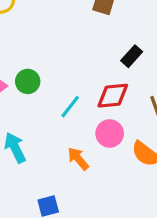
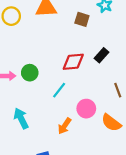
red diamond: (113, 96) -> (73, 62), moved
orange arrow: (78, 159) -> (65, 126), turned -105

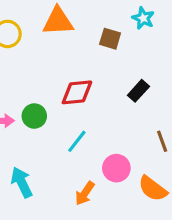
red diamond: (73, 62) -> (77, 92), moved

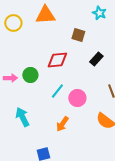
brown square: (110, 39) -> (78, 35), moved
pink circle: (116, 168) -> (77, 98), moved

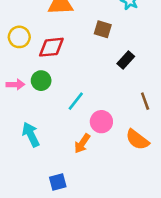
yellow circle: (13, 23) -> (19, 37), moved
red diamond: (57, 60) -> (51, 47), moved
pink circle: (77, 98) -> (101, 122), moved

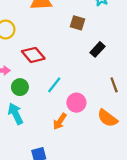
red diamond: (51, 47) -> (33, 55), moved, turned 55
green circle: (41, 81) -> (20, 87), moved

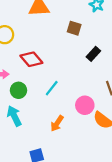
pink circle: (76, 103) -> (85, 105), moved

